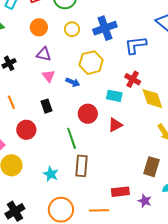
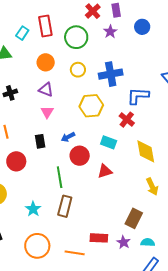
red cross: (133, 79) -> (127, 120), moved
blue arrow: (73, 82) -> (68, 137), moved, turned 120
purple star: (145, 201) -> (124, 242), moved

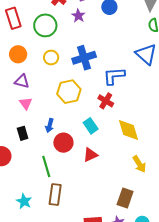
blue arrow: (68, 137) -> (50, 125), turned -40
cyan rectangle: (109, 142) -> (91, 126), turned 42

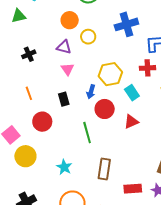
orange circle: (18, 54) -> (70, 20), moved
yellow circle: (51, 58) -> (88, 37), moved
yellow hexagon: (69, 92) -> (110, 74), moved
red cross: (106, 101) -> (148, 68), turned -35
brown rectangle: (55, 195) -> (104, 169), moved

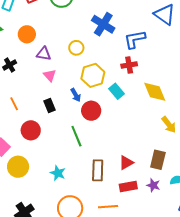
orange circle: (70, 20) -> (27, 34), moved
blue cross: (126, 24) -> (103, 24), turned -35
yellow circle: (88, 37) -> (76, 48), moved
blue arrow: (91, 92) -> (76, 95), turned -40
red triangle: (131, 122) -> (126, 163), moved

